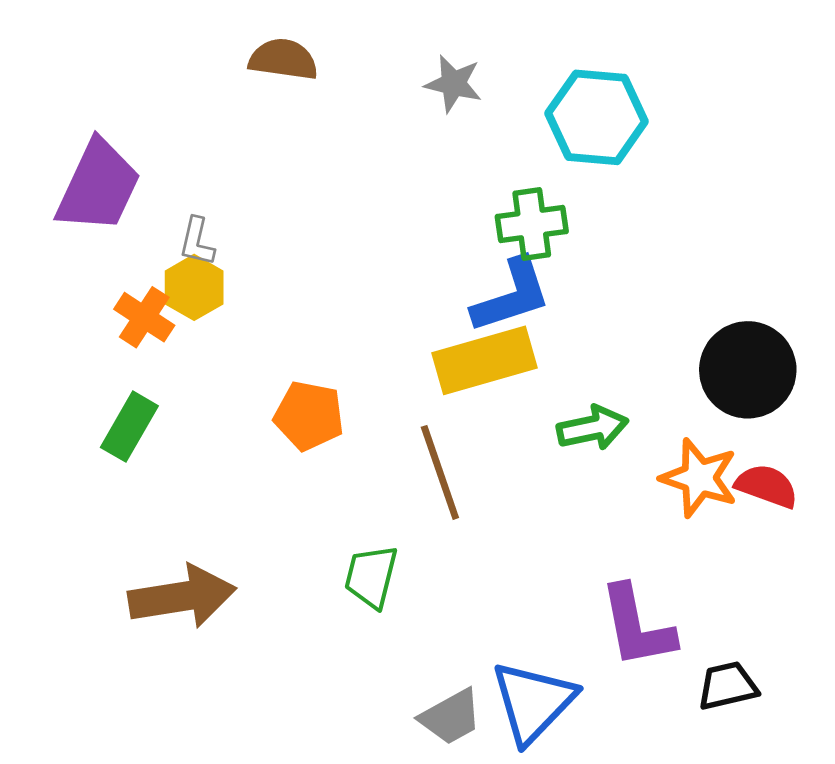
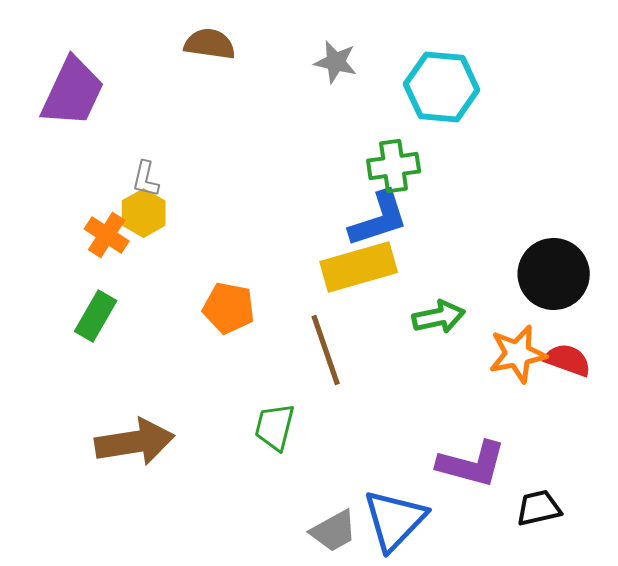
purple trapezoid: (98, 186) -> (73, 92), moved
orange star: (699, 478) -> (518, 354), turned -30
purple L-shape: (637, 626) -> (472, 464), turned -64

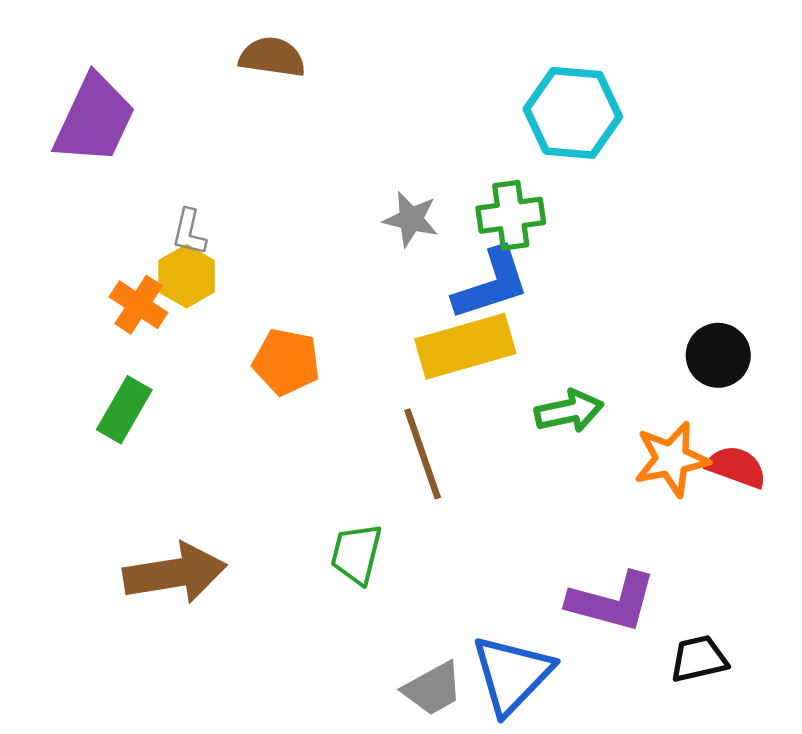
gray star: (336, 62) -> (411, 219), moved
black circle: (554, 274) -> (718, 355), size x0.7
orange pentagon: (229, 308) -> (286, 362), moved

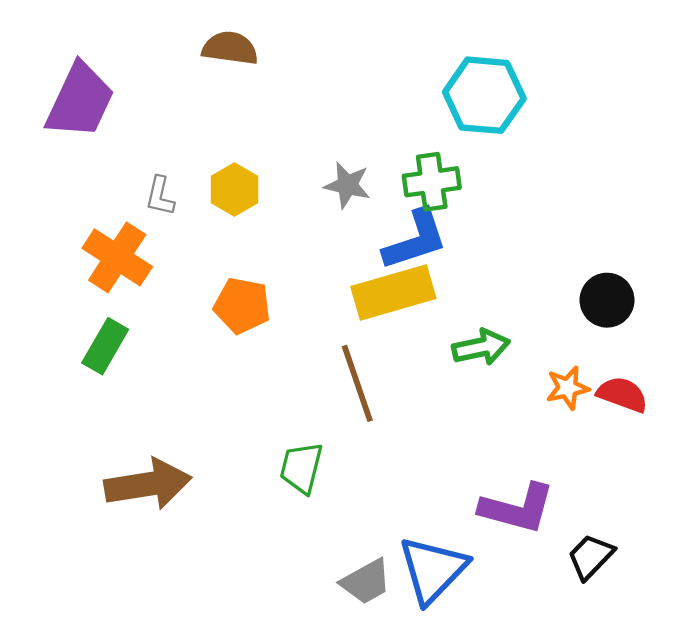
yellow hexagon: (187, 276) -> (234, 189), moved
orange cross: (139, 305) -> (117, 257), size x1.4
orange star: (672, 459) -> (568, 388), size x0.7
black trapezoid: (699, 659) -> (591, 557), turned -33

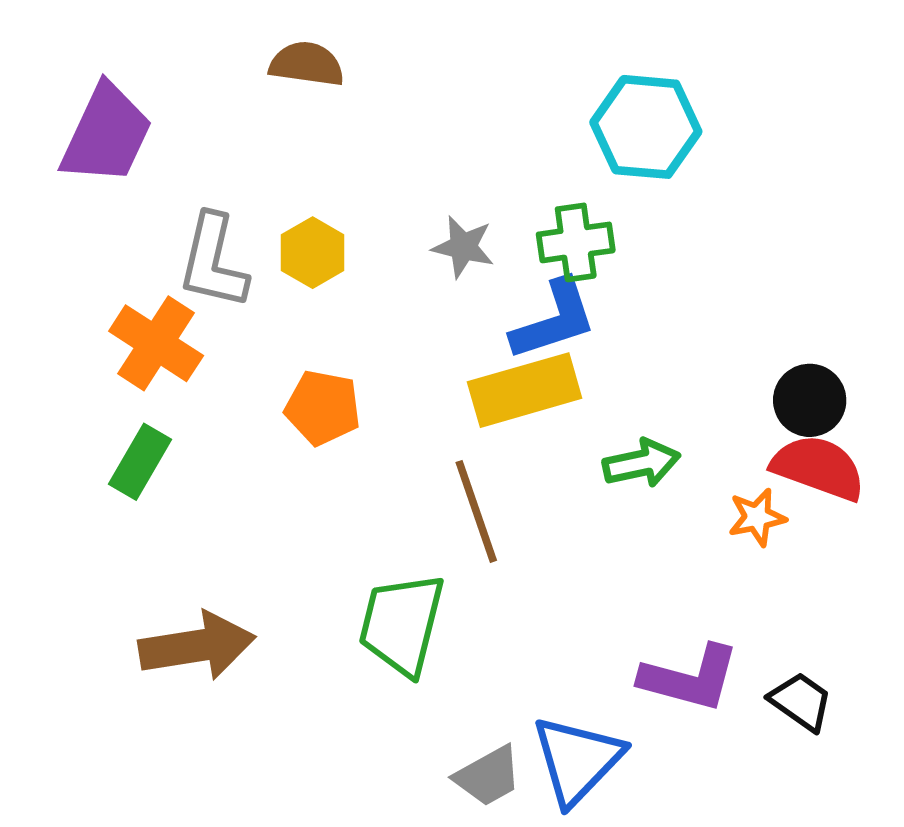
gray L-shape: (160, 196) -> (213, 261), size x1.8
red semicircle: (622, 394) -> (818, 468), moved, size x1.4
green trapezoid: (301, 468) -> (402, 624), size x1.5
black trapezoid: (591, 557) -> (801, 702), moved, turned 81

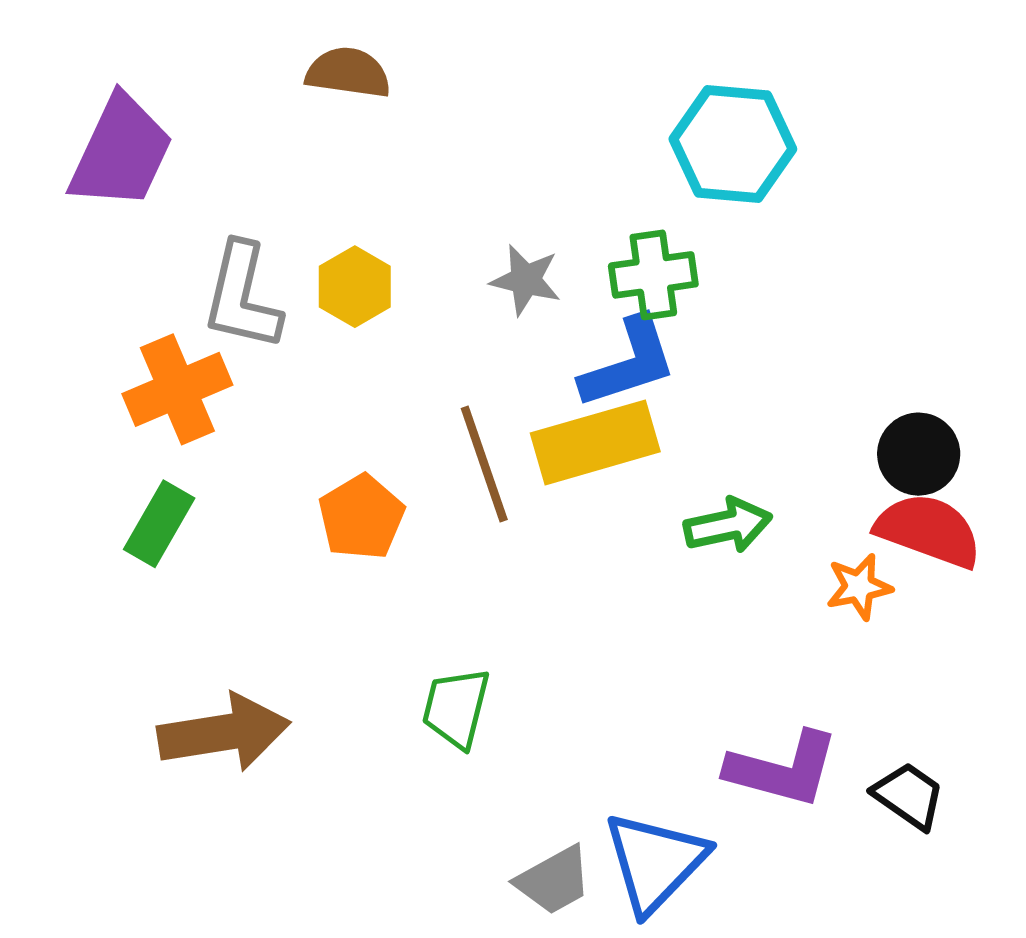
orange cross: (156, 343) -> (177, 389), turned 34
orange pentagon: (323, 408) -> (361, 517), moved, turned 30
brown line: (476, 511) -> (484, 464), moved
green trapezoid: (402, 624) -> (456, 708), size x0.7

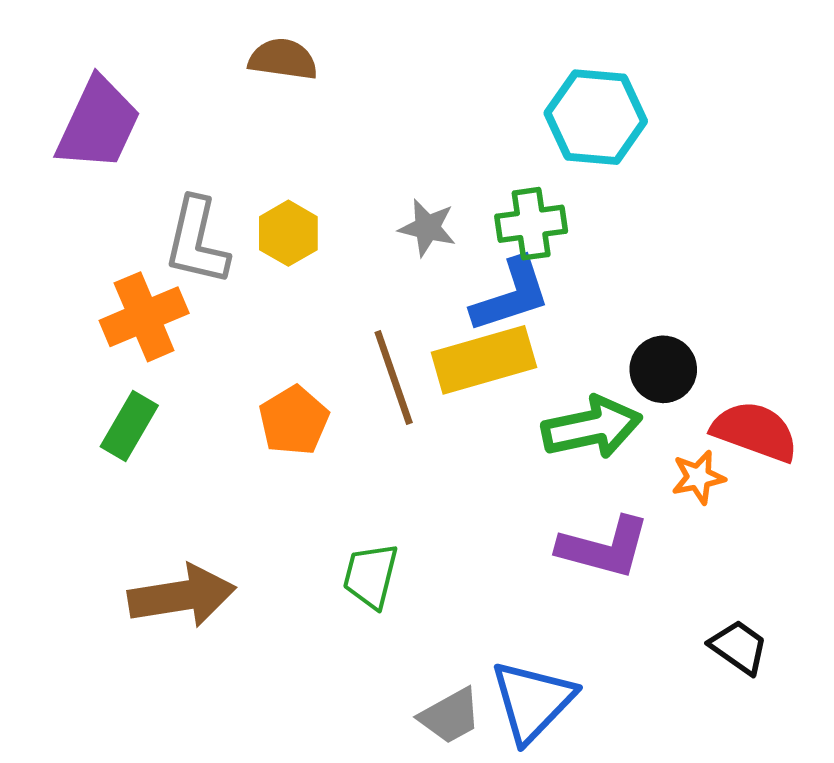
black circle: (919, 454) -> (663, 369), moved
green arrow: (728, 525) -> (592, 427), size x1.4
purple L-shape: (783, 769) -> (604, 547), moved

